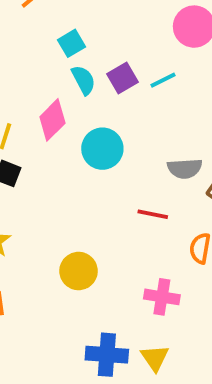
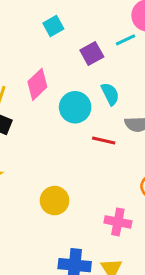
cyan semicircle: (83, 80) -> (110, 94), moved
cyan line: (163, 80) -> (125, 40), moved
red line: (153, 214) -> (104, 140), moved

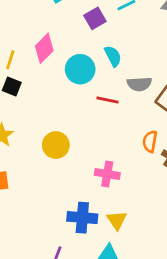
yellow circle: (55, 201) -> (56, 145), moved
pink cross: (118, 222) -> (107, 174), moved

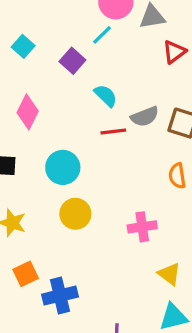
cyan circle: (80, 69) -> (63, 167), moved
red line: (108, 100) -> (113, 131), moved
blue cross: (82, 218) -> (60, 296), moved

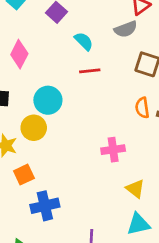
gray semicircle: (145, 117) -> (126, 29), moved
yellow circle: (75, 214) -> (34, 128), moved
orange square: (26, 274) -> (24, 175), moved

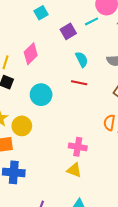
yellow circle: (34, 128) -> (22, 126), moved
yellow triangle: (135, 189) -> (74, 170), moved, turned -35

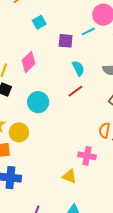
purple square: (68, 31) -> (66, 41), turned 35
red line: (79, 83) -> (75, 91), turned -49
pink cross: (78, 147) -> (87, 156), moved

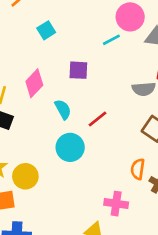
purple square: (66, 41) -> (78, 70), moved
cyan semicircle: (78, 68) -> (63, 109), moved
cyan circle: (38, 102) -> (70, 147), moved

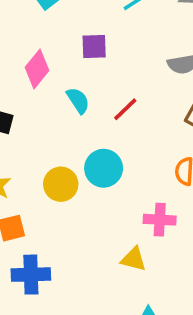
cyan circle: (70, 147) -> (104, 168), moved
yellow circle: (25, 176) -> (61, 184), moved

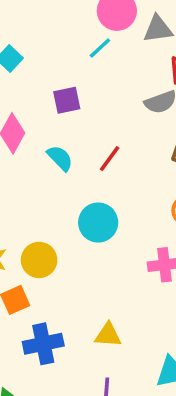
yellow circle: (61, 184) -> (39, 260), moved
yellow triangle: (134, 259) -> (108, 335), moved

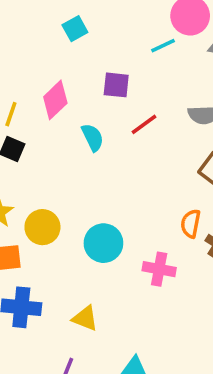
red line: (110, 159) -> (144, 124), moved
cyan circle: (98, 223) -> (103, 243), moved

